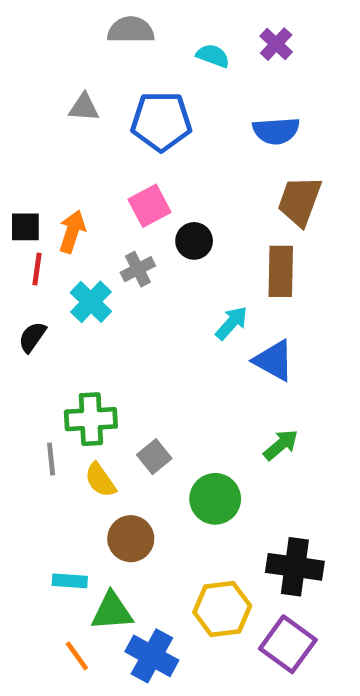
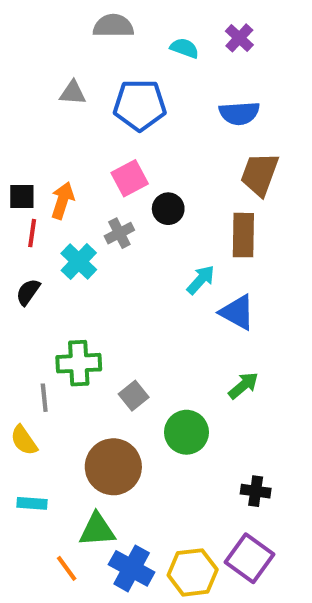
yellow semicircle: (100, 480) -> (24, 440), moved
brown circle: (131, 539) -> (113, 467), size x1.4
black cross: (295, 567) -> (256, 491), size x0.6
cyan rectangle: (70, 581) -> (32, 503), moved
yellow hexagon: (222, 609) -> (193, 572), moved

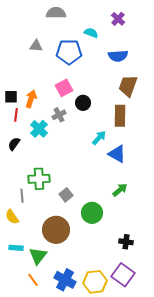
cyan semicircle: (184, 48) -> (91, 33), moved
green triangle: (97, 530) -> (38, 256), moved, turned -48

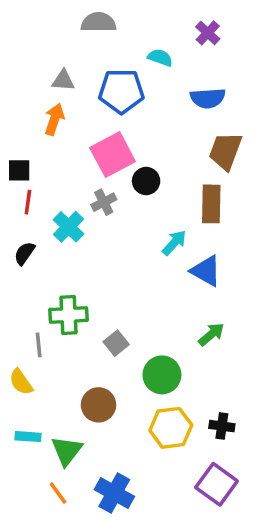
pink square: (64, 88) -> (113, 155), size x1.4
orange arrow: (31, 99) -> (54, 119), moved
brown circle: (56, 230) -> (98, 405), size x0.7
yellow hexagon: (95, 282) -> (171, 428), moved

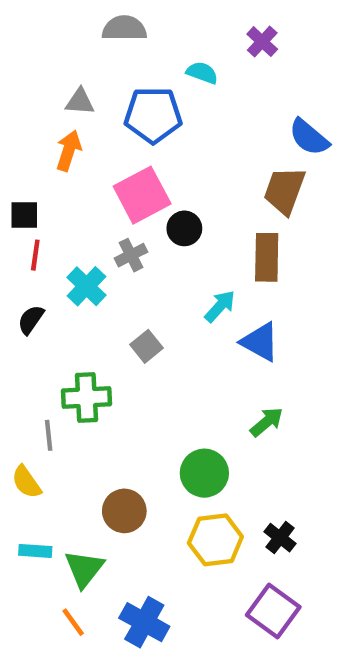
blue semicircle: (208, 98) -> (309, 137), moved, turned 44
gray square: (116, 343) -> (147, 346), moved
black cross: (222, 426) -> (280, 538), turned 30

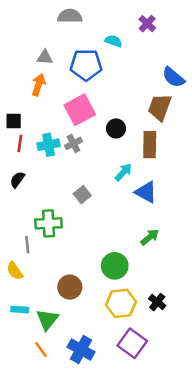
black circle: (184, 228) -> (116, 128), moved
cyan cross: (86, 286) -> (49, 145), moved, turned 35
purple square: (273, 611) -> (132, 343), moved

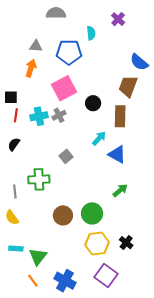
cyan semicircle: (113, 41) -> (91, 33), turned 64
gray line: (27, 245) -> (15, 191), moved
brown circle: (70, 287) -> (63, 215), moved

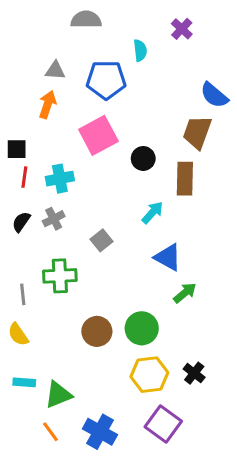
gray cross: (59, 115) -> (54, 219), moved
blue triangle: (117, 154) -> (168, 257), moved
green triangle: (38, 257) -> (58, 395), turned 30

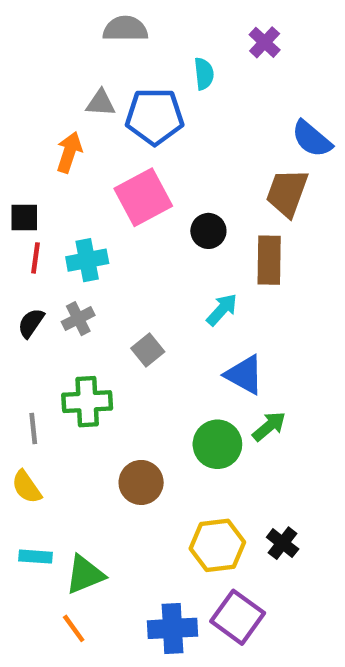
gray triangle: (55, 70) -> (101, 103), moved
green circle: (142, 328) -> (217, 444), moved
blue cross: (100, 432) -> (172, 628), moved, turned -32

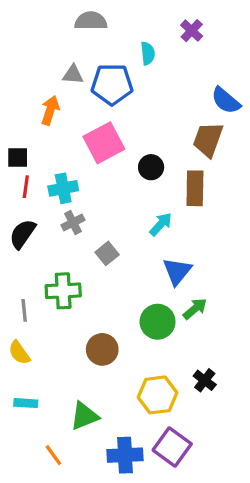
gray cross: (78, 319) -> (73, 223), moved
black semicircle: (31, 323) -> (23, 234), size x1.4
blue triangle: (244, 375) -> (177, 271), turned 40
black cross: (283, 543) -> (205, 380), moved
green triangle: (85, 575) -> (84, 416), moved

